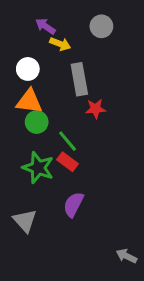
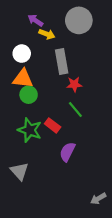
gray circle: (101, 26) -> (79, 20), size x1.5
green line: (68, 141) -> (75, 110), moved
purple semicircle: (73, 204) -> (67, 152), moved
gray arrow: (126, 256) -> (98, 199), turned -56

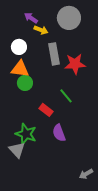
red star: (74, 84) -> (75, 64), moved, size x1.5
green star: (30, 130) -> (26, 134), moved
purple semicircle: (67, 152) -> (59, 133), turned -48

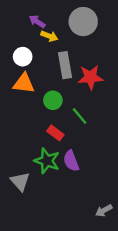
green circle: (25, 83) -> (53, 100), moved
green star: (26, 134) -> (47, 161), moved

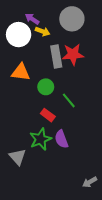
white circle: (23, 57) -> (19, 35), moved, size x1.5
red star: (90, 77) -> (73, 54), moved
green star: (47, 161) -> (41, 139), turned 30

